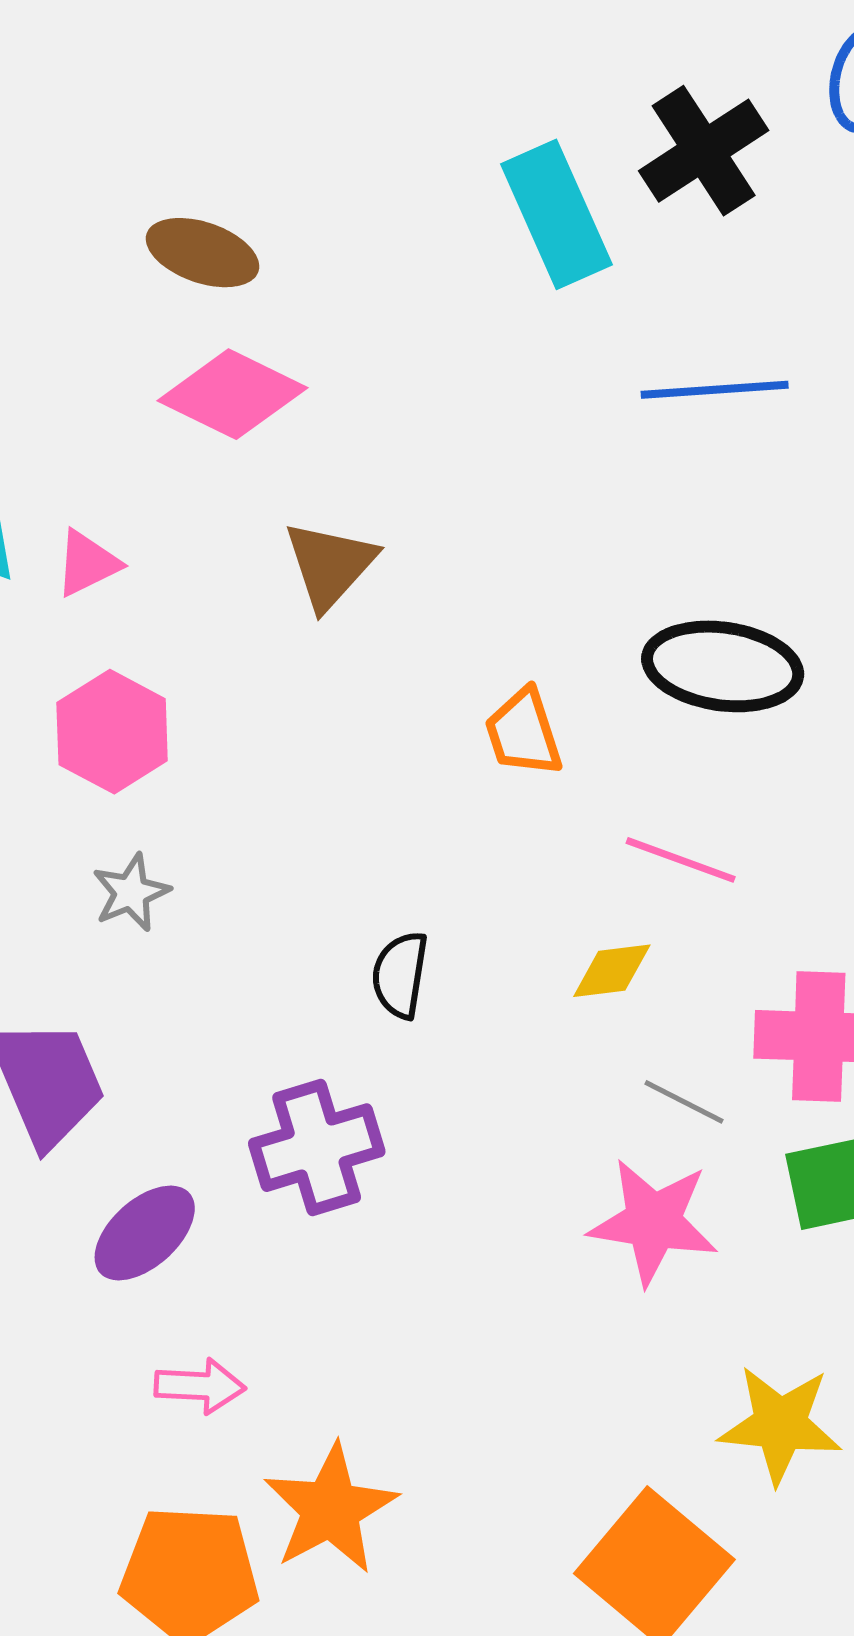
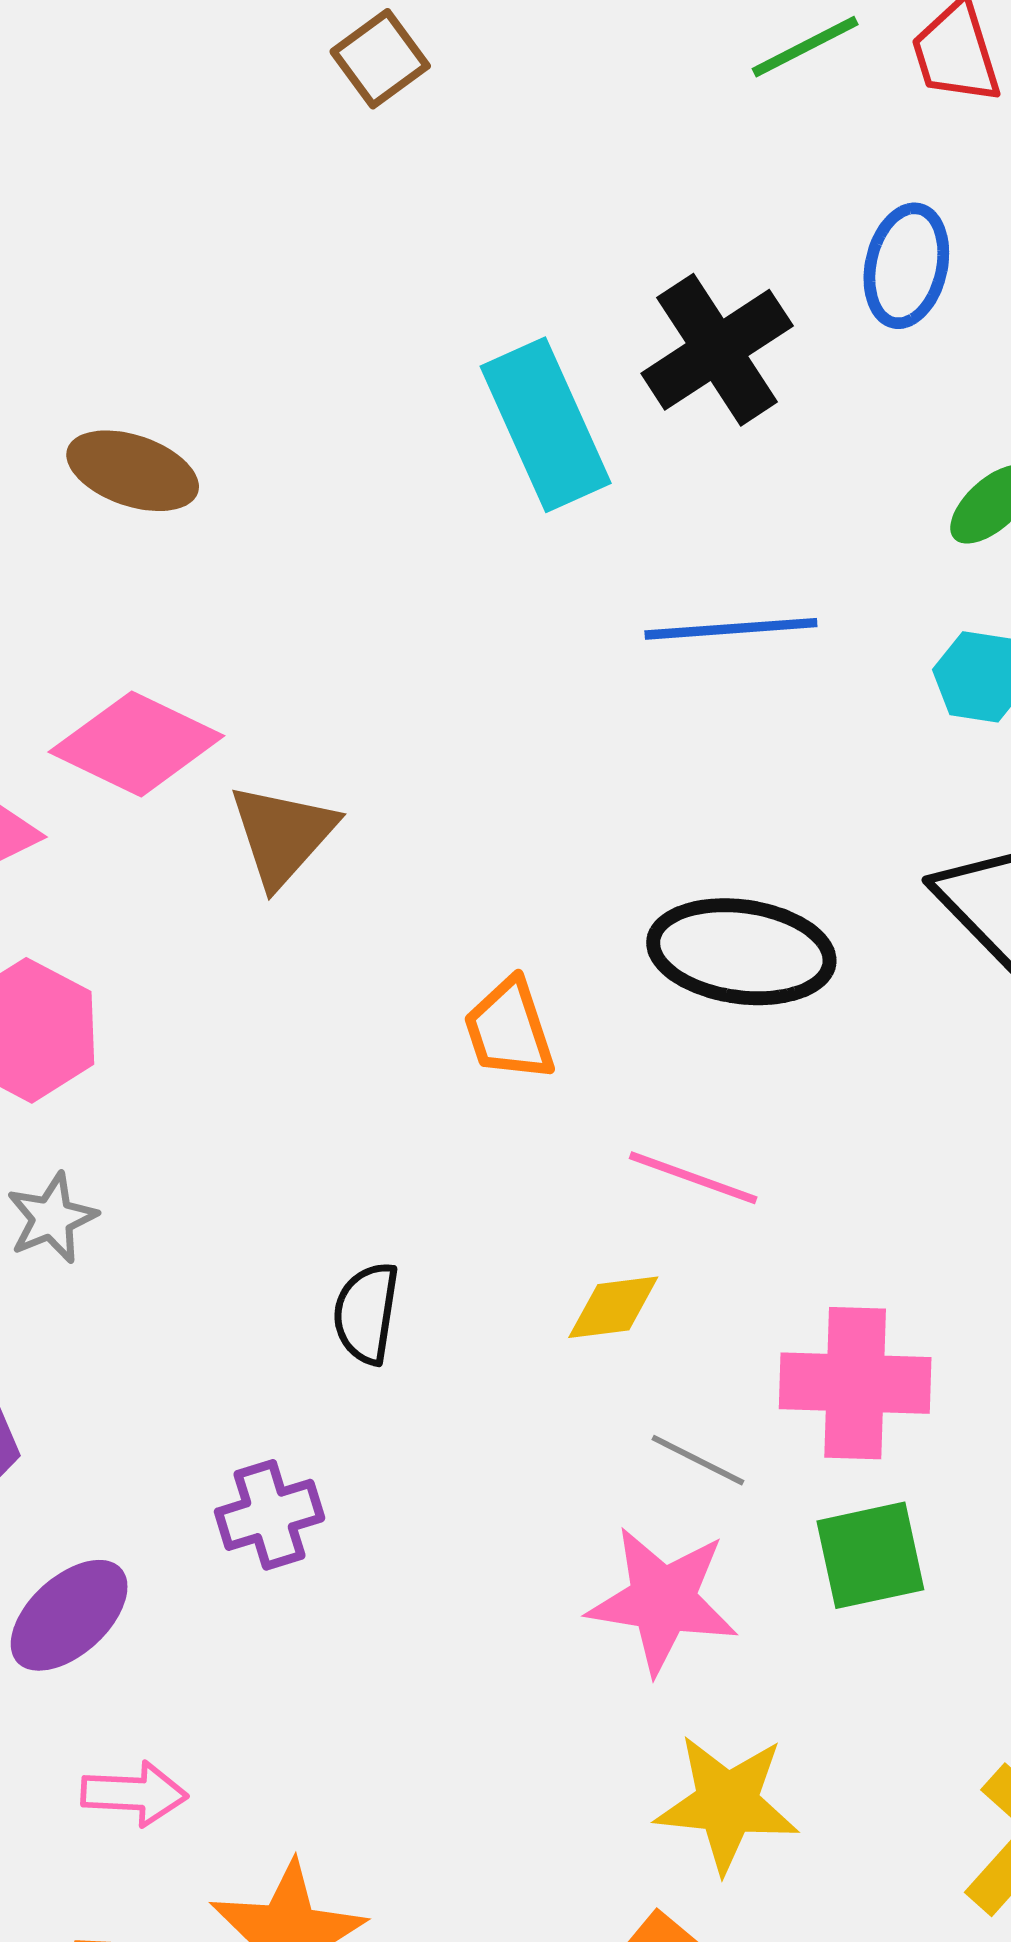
pink diamond: (232, 394) -> (136, 744), moved
purple cross: (317, 1148) -> (270, 1515), size x0.7
yellow star: (780, 1425) -> (727, 1803), moved

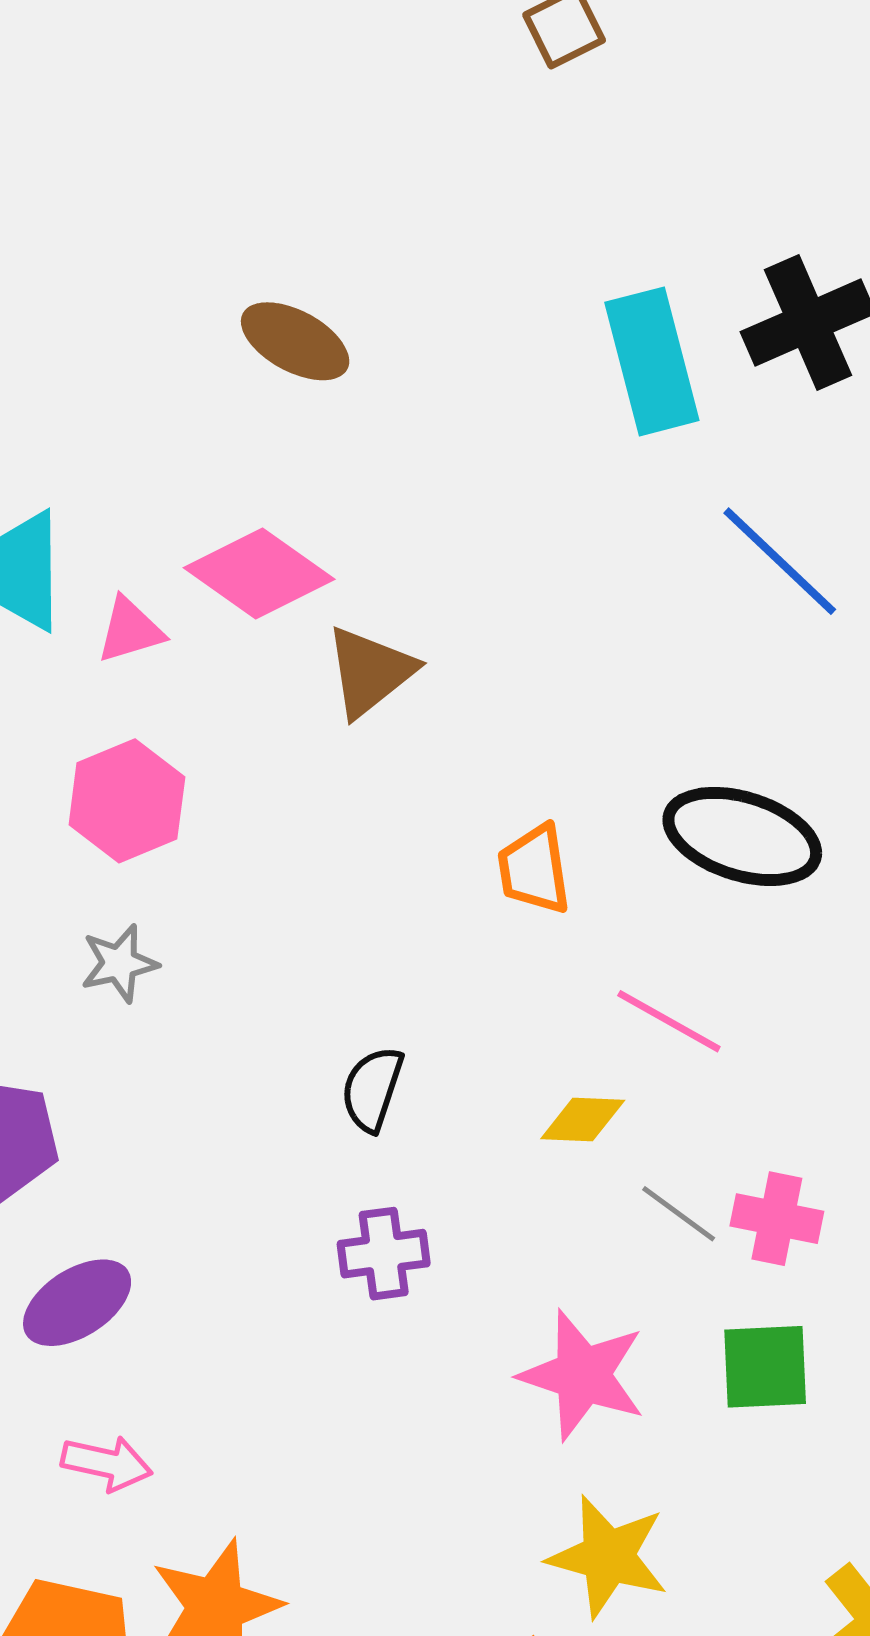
blue line: (731, 629) -> (780, 561), turned 38
pink cross: (855, 1383) -> (777, 1219), size x0.7
gray line: (698, 1460) -> (679, 1214), moved
purple cross: (270, 1515) -> (384, 1254), moved

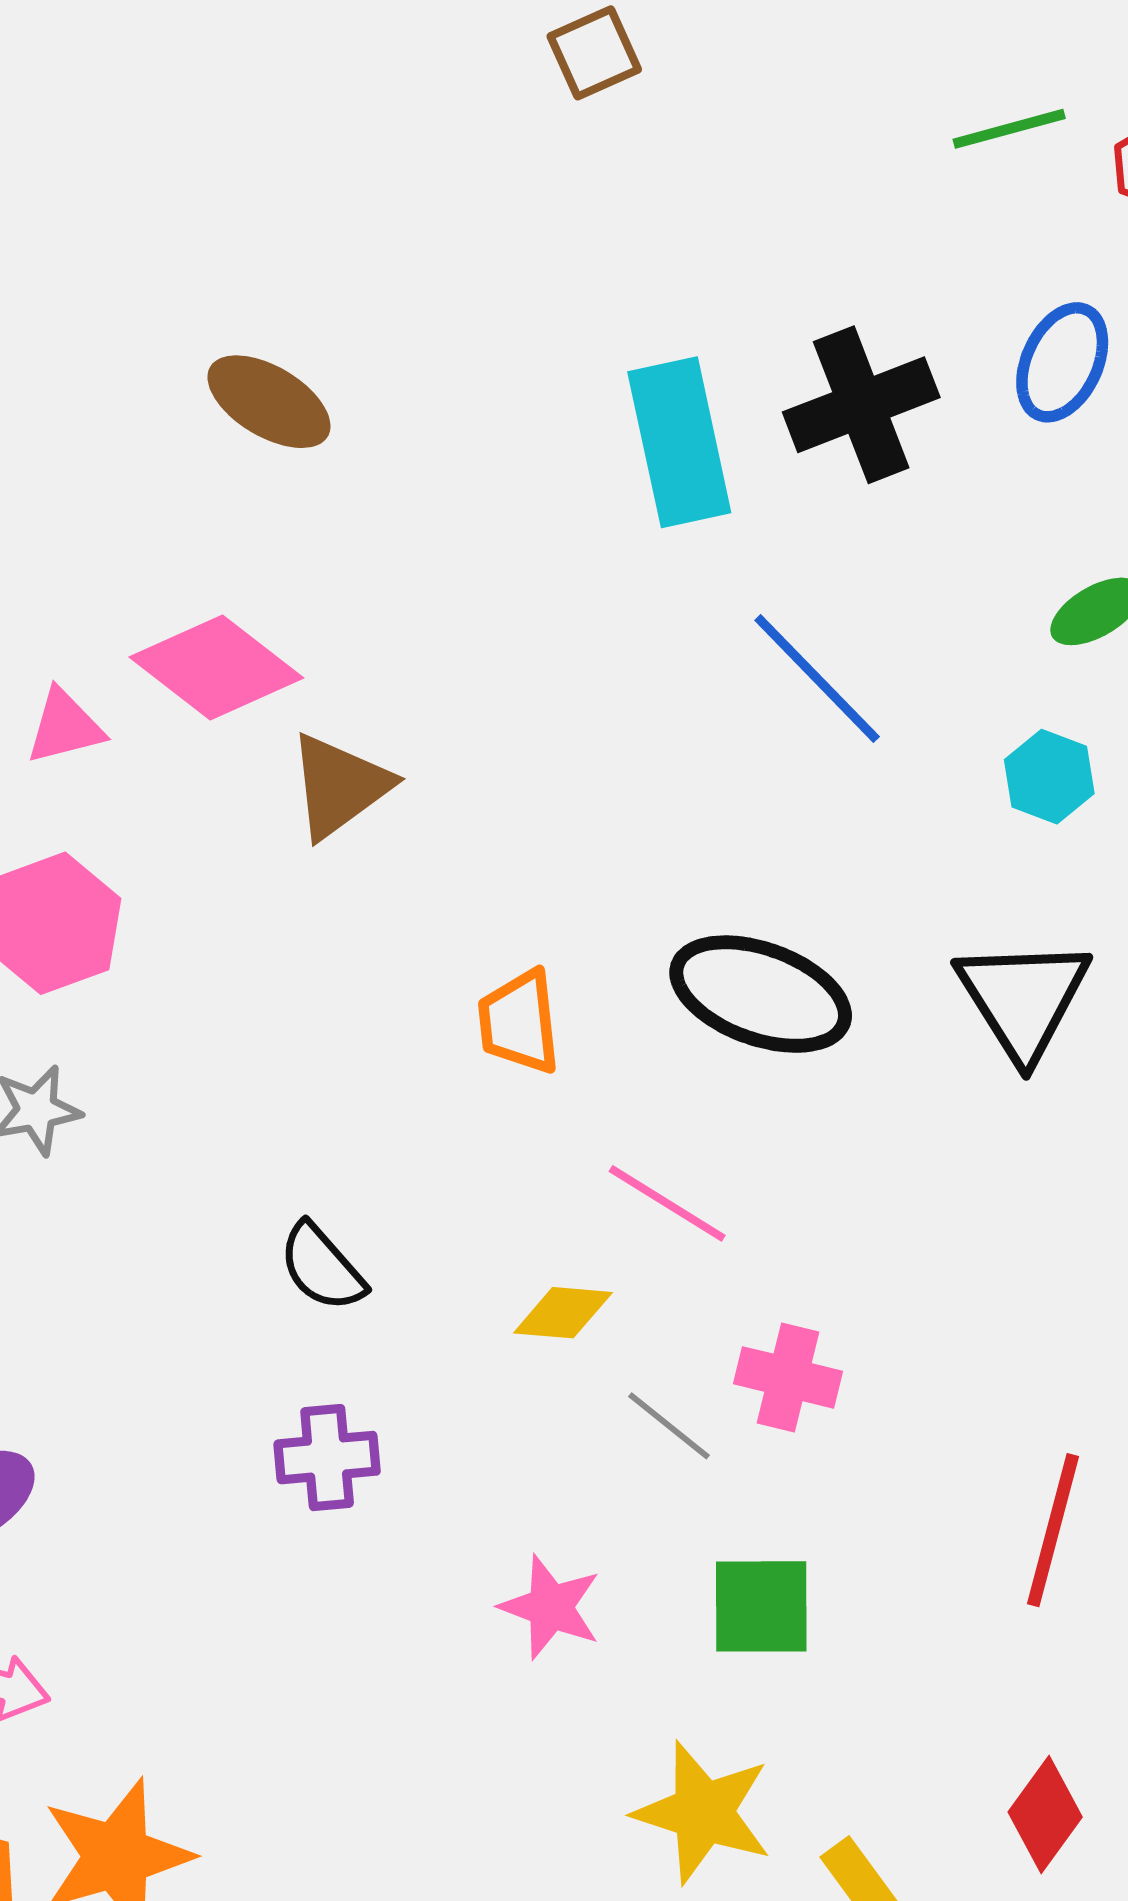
black semicircle: (372, 1089) -> (322, 1267), turned -62
pink cross: (777, 1219) -> (788, 1377), moved
pink star: (583, 1375) -> (550, 1607), size x0.7
yellow star: (608, 1557) -> (703, 1812), moved

